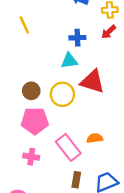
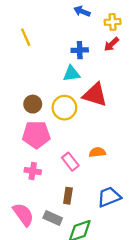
pink rectangle: (68, 147) -> (70, 162), size x0.7
brown rectangle: (76, 180) -> (68, 196), moved

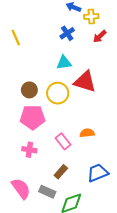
yellow cross: (113, 22) -> (91, 17), moved
yellow line: (26, 37) -> (16, 37), moved
blue cross: (80, 50) -> (67, 33), moved, turned -32
brown rectangle: (68, 196) -> (61, 172), turned 32

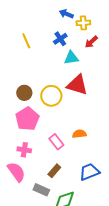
yellow line: (16, 37) -> (26, 41), moved
cyan triangle: (64, 63) -> (71, 58), moved
pink pentagon: (33, 117) -> (27, 119), turned -30
pink semicircle: (21, 189) -> (16, 172), moved

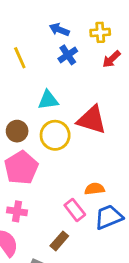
blue arrow: (66, 14) -> (59, 30), moved
cyan triangle: (71, 58) -> (48, 100), moved
pink rectangle: (56, 142) -> (75, 210), moved
blue trapezoid: (89, 172) -> (109, 217), moved

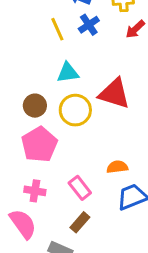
yellow line: (20, 58) -> (57, 29), moved
pink rectangle: (75, 210) -> (80, 188), moved

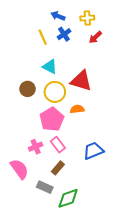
cyan triangle: (68, 73) -> (50, 67), turned 35
pink pentagon: (39, 144) -> (52, 119), moved
orange semicircle: (117, 167) -> (77, 109), moved
pink cross: (35, 191) -> (36, 147), moved, turned -32

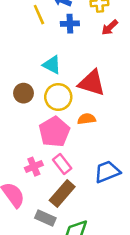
blue cross: (64, 34) -> (70, 24), turned 32
yellow line: (43, 37) -> (39, 15), moved
brown rectangle: (58, 168) -> (62, 194), size x1.5

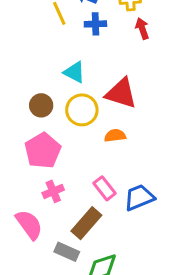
red arrow: (110, 27) -> (142, 28), turned 114
pink pentagon: (54, 132) -> (43, 151), moved
pink rectangle: (62, 164) -> (105, 188), moved

